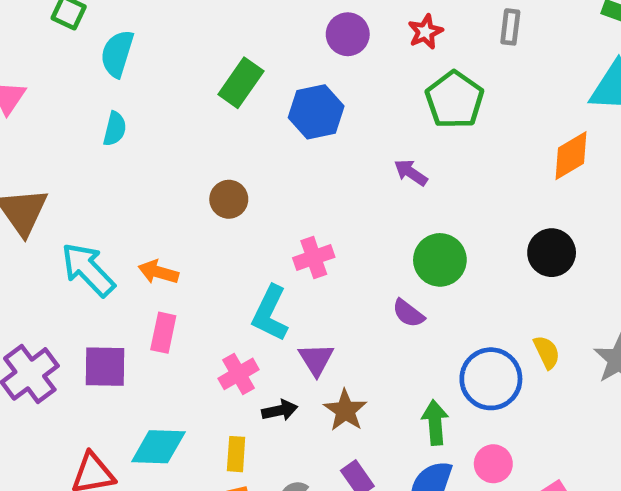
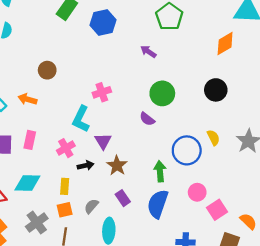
brown circle: (229, 199) -> (47, 70), moved
pink rectangle: (163, 333) -> (30, 140), moved
pink circle: (493, 464) -> (197, 192), moved

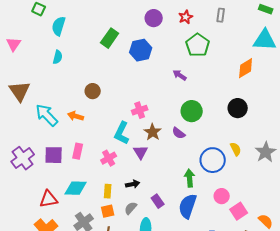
black arrow: (86, 166) -> (133, 184), moved
brown star: (117, 166) -> (153, 132), moved

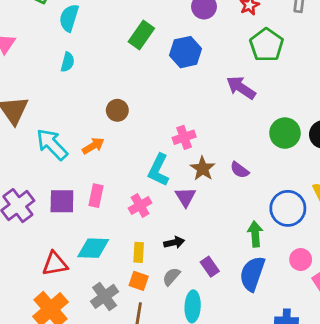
purple arrow: (180, 75) -> (241, 88), size x1.5
green circle: (192, 111) -> (285, 133), moved
orange arrow: (76, 116) -> (93, 146), turned 133
orange square: (108, 211) -> (139, 281), turned 32

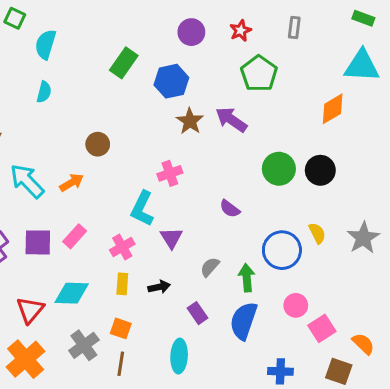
brown star: (203, 169) -> (190, 121), moved
pink rectangle: (96, 196) -> (75, 236), turned 30
yellow rectangle: (139, 252) -> (122, 284), moved
red triangle: (55, 264) -> (30, 310), turned -40
gray semicircle: (171, 277) -> (210, 267), moved

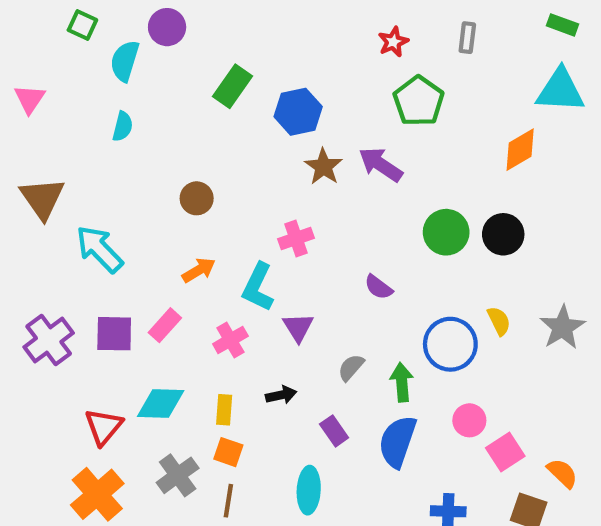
purple circle: (191, 32) -> (167, 27), moved
orange arrow: (72, 183) -> (199, 270), moved
yellow rectangle: (122, 284) -> (224, 410), moved

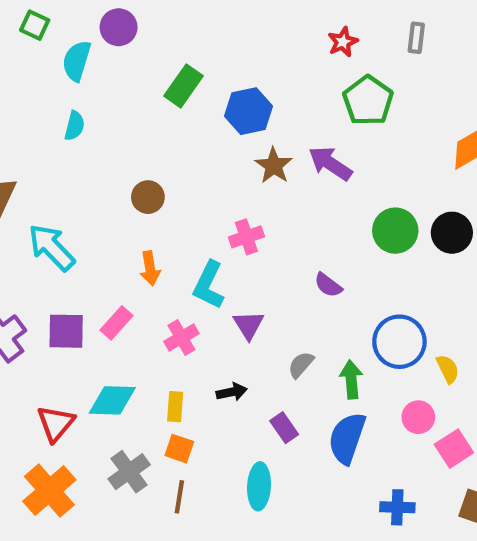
orange arrow: (199, 270) -> (150, 268), turned 112
yellow semicircle: (499, 321) -> (448, 369), moved

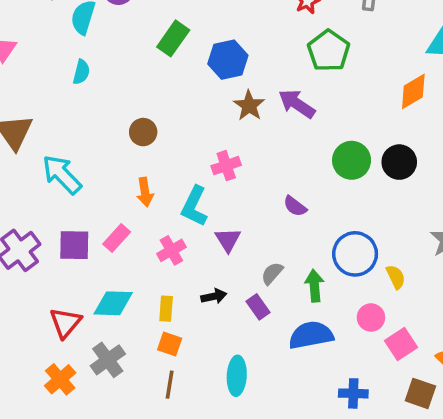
purple rectangle: (284, 428) -> (258, 307), moved
blue semicircle: (347, 438) -> (311, 335), turned 60
gray cross: (129, 472) -> (108, 360), moved
orange cross: (49, 491) -> (60, 379), size x0.7

